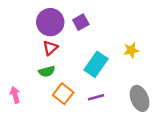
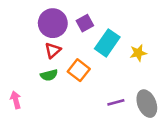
cyan rectangle: (96, 64) -> (107, 43), moved
orange square: (63, 94) -> (79, 70), moved
purple line: (96, 97) -> (116, 102), moved

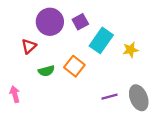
red triangle: (53, 50) -> (29, 46), moved

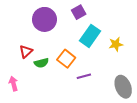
purple square: (80, 22) -> (79, 12), moved
red triangle: (29, 46) -> (26, 52), moved
purple line: (110, 97) -> (84, 76), moved

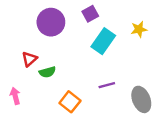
yellow star: (116, 44) -> (139, 29), moved
orange square: (66, 59) -> (70, 102), moved
purple line: (84, 76) -> (107, 85), moved

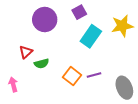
yellow star: (139, 29) -> (122, 26), size x1.5
orange square: (70, 102) -> (72, 76), moved

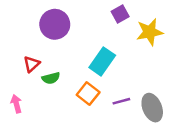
purple square: (79, 12) -> (120, 14), moved
cyan rectangle: (91, 36) -> (102, 61), moved
purple line: (94, 75) -> (121, 101), moved

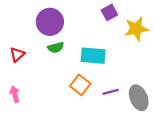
cyan rectangle: (102, 61) -> (93, 56), turned 60
red triangle: (32, 64) -> (17, 54), moved
green semicircle: (51, 78) -> (56, 47), moved

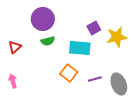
purple square: (109, 12) -> (94, 28), moved
yellow star: (136, 29) -> (117, 37), moved

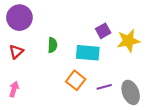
purple circle: (43, 19) -> (19, 18), moved
green semicircle: (48, 41) -> (52, 45), turned -72
pink arrow: (13, 81) -> (14, 89), turned 32

